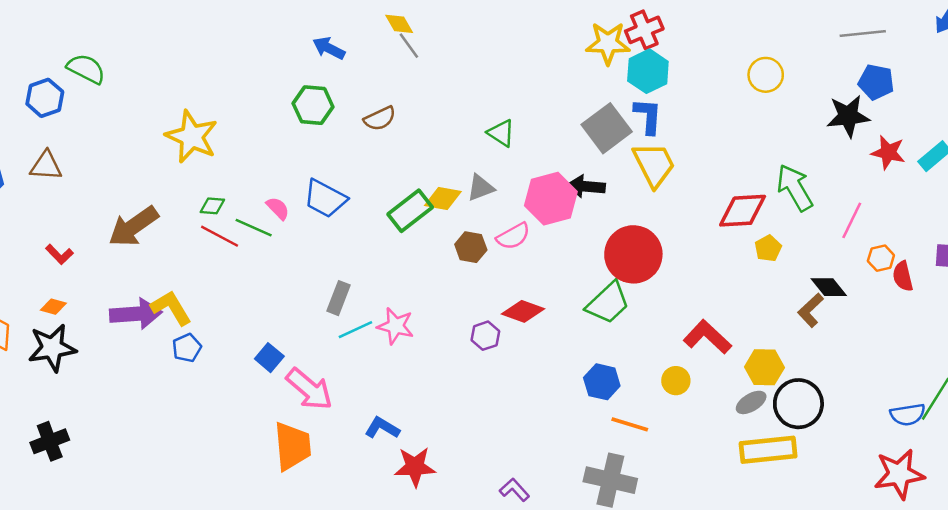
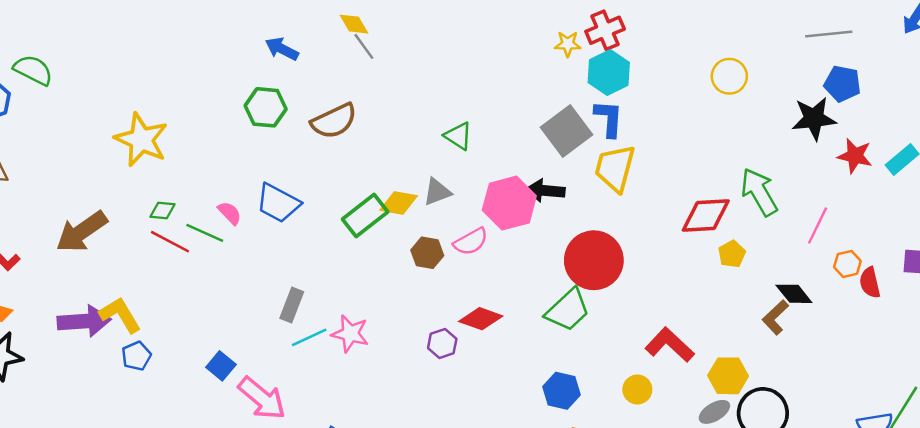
yellow star: (608, 43) -> (568, 44), size x0.6
brown semicircle: (380, 118) -> (334, 121), size x1.4
yellow trapezoid: (654, 165) -> (615, 168), turned -138

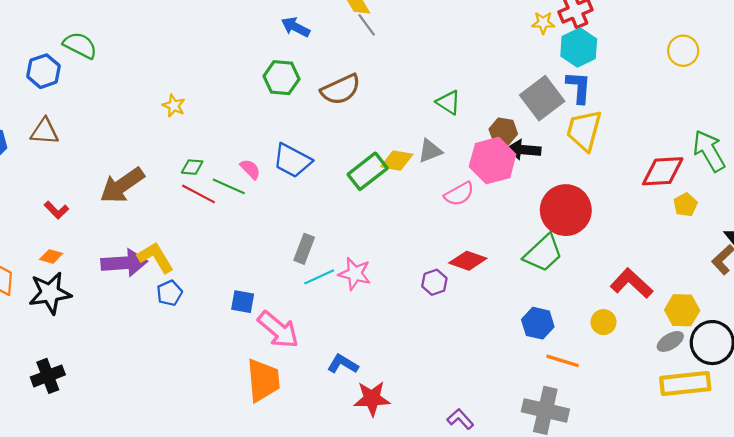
yellow star: (141, 140) -> (174, 106), size x0.5
brown hexagon: (427, 253) -> (503, 131), moved
blue square: (221, 366) -> (243, 302), turned -30

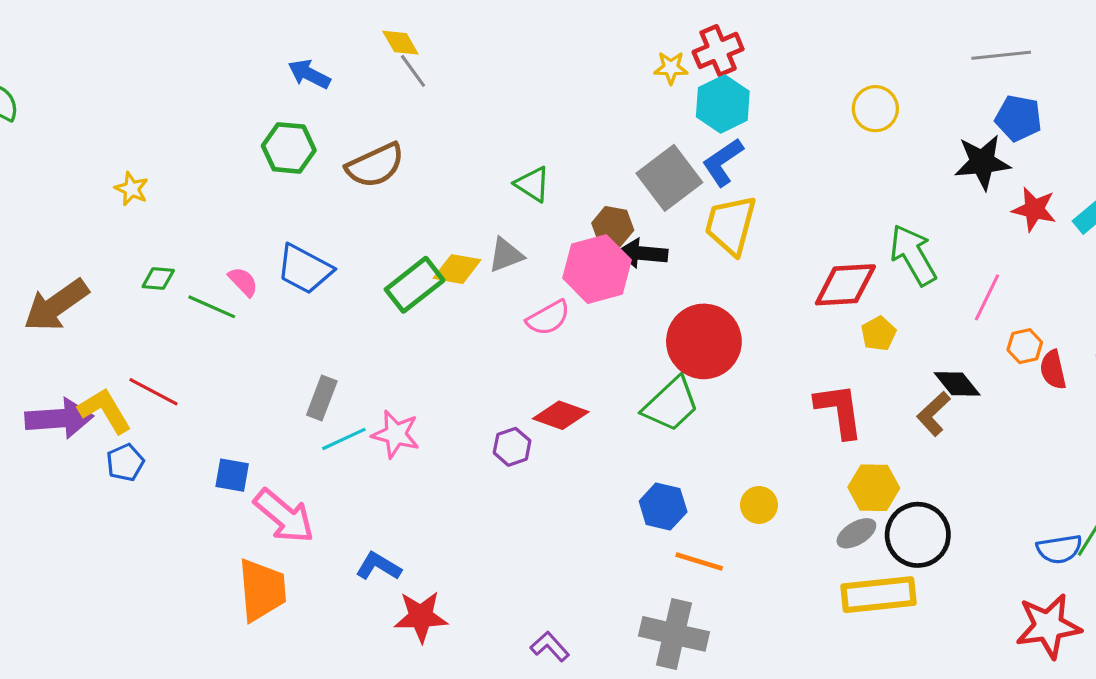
blue L-shape: (579, 87) -> (723, 162), turned -128
red line: (199, 194) -> (154, 392), moved
red L-shape: (631, 283) -> (839, 411), moved, turned 39

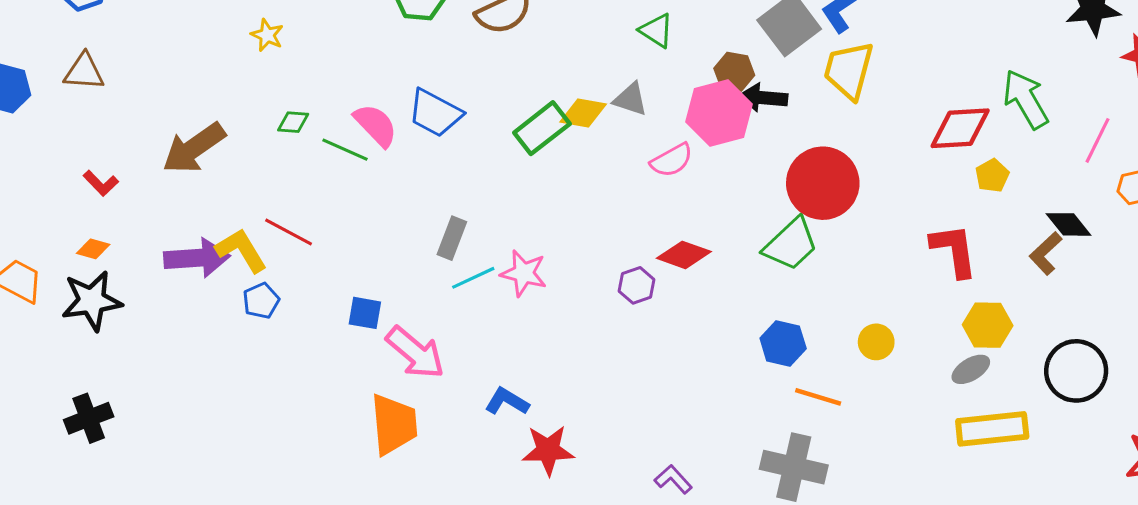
gray triangle: (506, 255) -> (630, 99), turned 39
pink semicircle: (243, 282) -> (376, 125), size x1.5
black circle: (918, 535) -> (1076, 371), moved

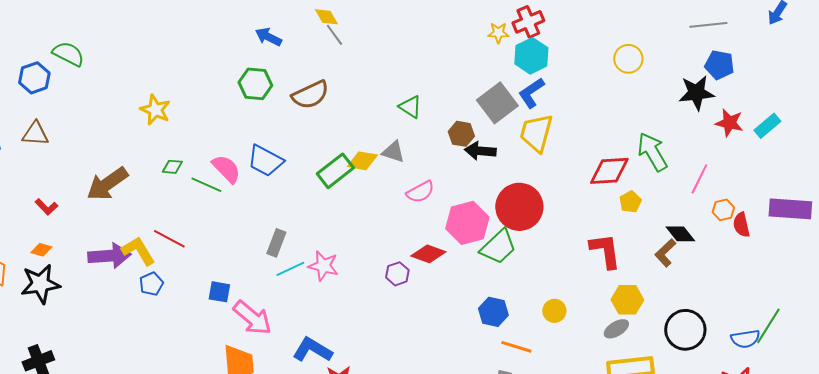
yellow star: (267, 35) -> (155, 110), size x1.4
pink hexagon: (719, 113) -> (467, 223), moved
blue L-shape: (507, 401) -> (312, 350), size x1.4

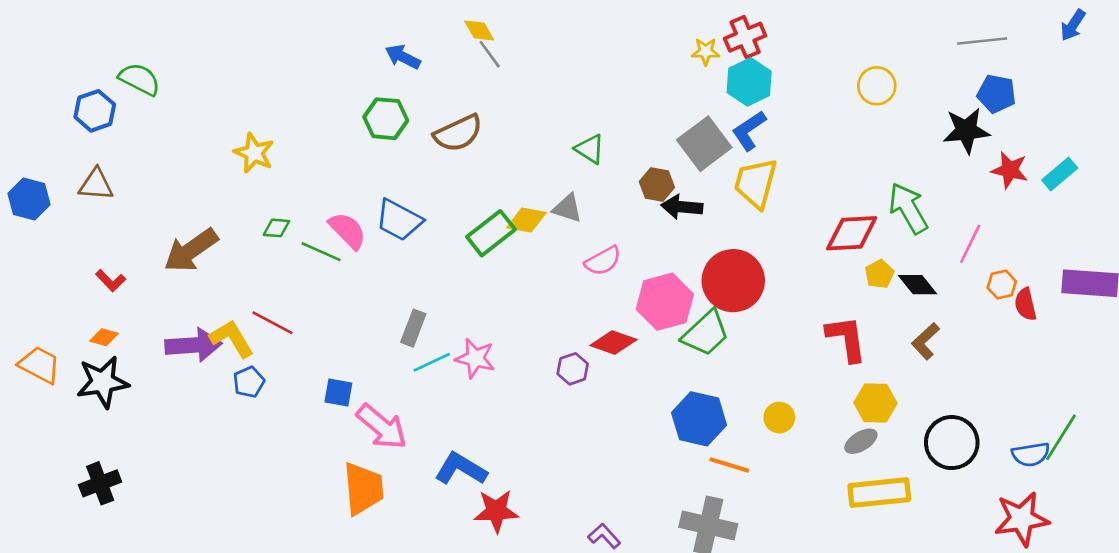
black diamond: (680, 234) -> (918, 285), moved
blue hexagon: (493, 312) -> (699, 419), size x1.4

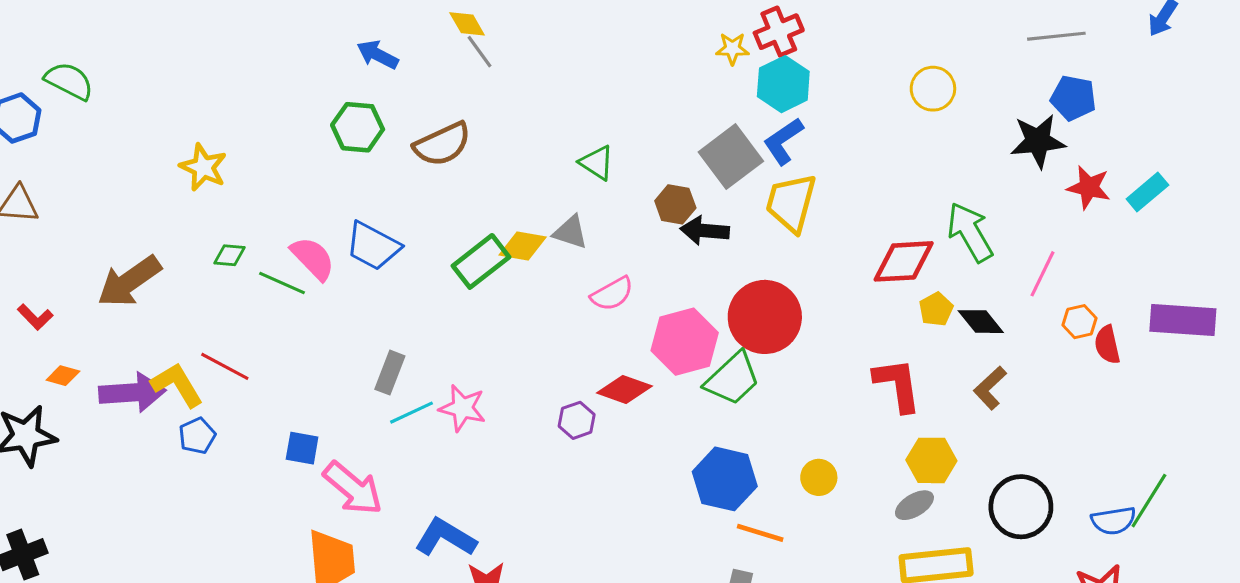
orange diamond: (104, 337) -> (63, 376), moved

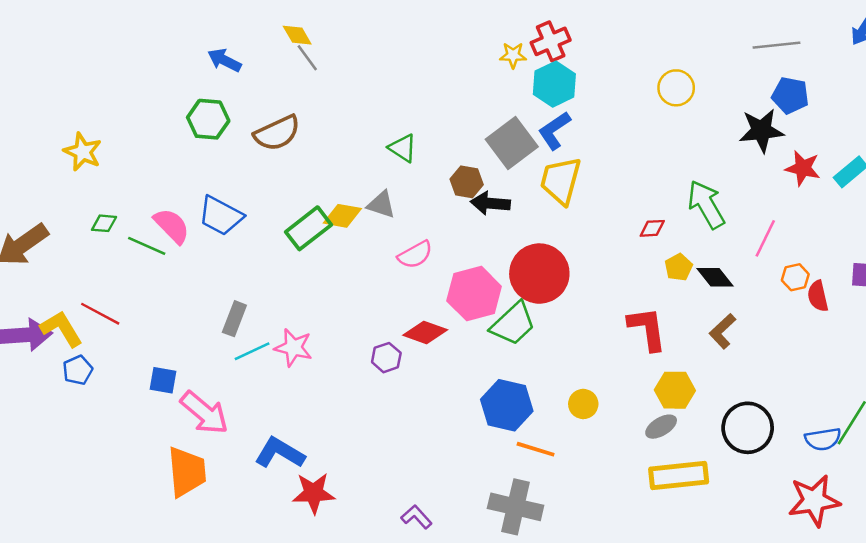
red diamond: (904, 261) -> (652, 228), size x0.5

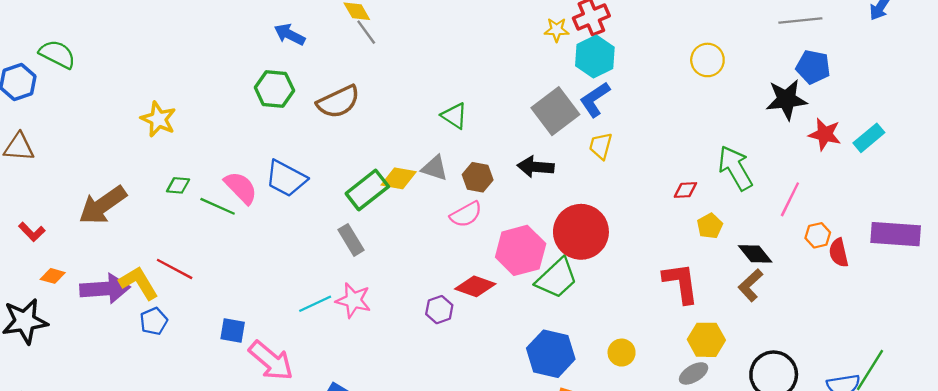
yellow trapezoid: (561, 181) -> (601, 146), size x0.6
brown hexagon: (467, 182) -> (478, 177), moved
black diamond: (715, 277) -> (755, 254), moved
gray rectangle: (234, 319) -> (351, 240), moved, turned -52

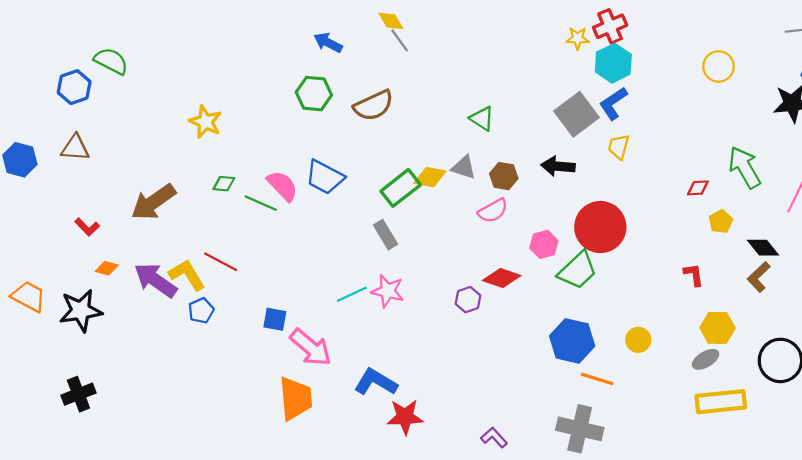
pink hexagon: (521, 250) -> (544, 244), size x0.6
red L-shape: (681, 283) -> (694, 275), size x0.6
purple arrow: (105, 289) -> (156, 280), turned -141

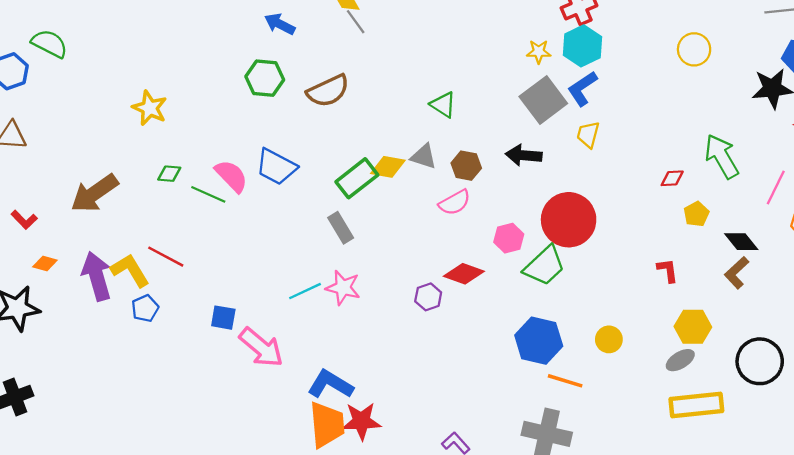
yellow star: (578, 38) -> (539, 52), moved
purple arrow: (156, 280) -> (97, 276), turned 39
orange trapezoid: (295, 398) -> (327, 425), moved

